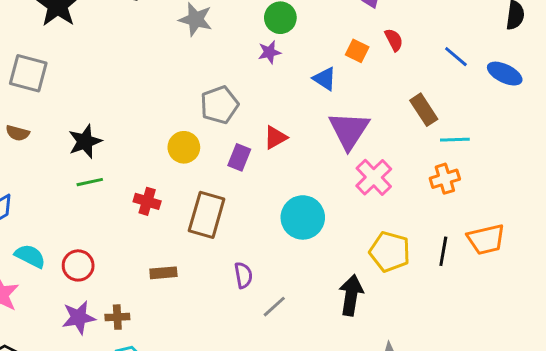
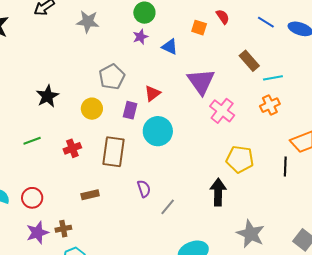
blue triangle: (325, 79) -> (170, 47), moved
black star: (85, 142) -> (47, 96), moved
red cross: (147, 201) -> (72, 148), turned -30
cyan circle: (303, 217) -> (158, 131), moved
black line: (443, 251) -> (285, 167), moved

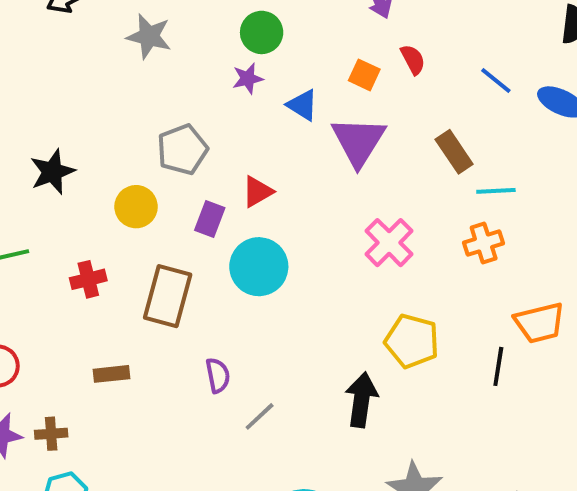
purple triangle: (201, 82) -> (358, 141), moved

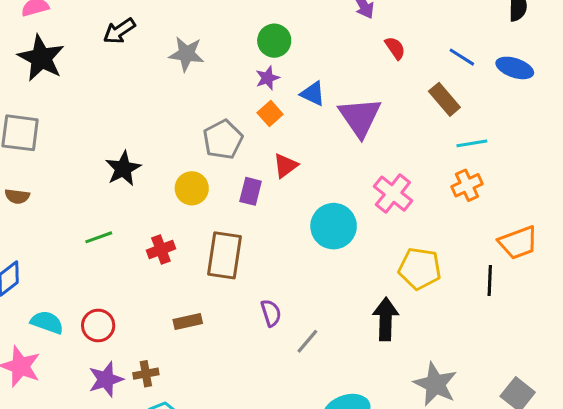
orange square: (364, 75) -> (270, 113), moved, turned 30
brown rectangle: (454, 152) -> (444, 99), moved
cyan circle: (259, 267) -> (334, 226), moved

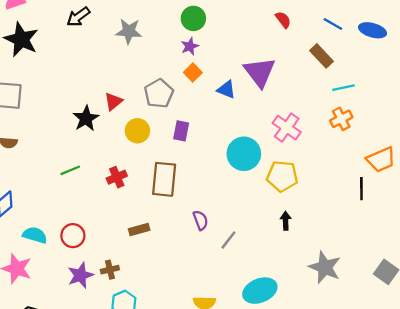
blue triangle: (313, 94) -> (226, 90), moved
red triangle: (285, 166) -> (113, 101), moved
yellow pentagon: (420, 269) -> (282, 176), moved
black arrow: (386, 319) -> (286, 221), size x0.6

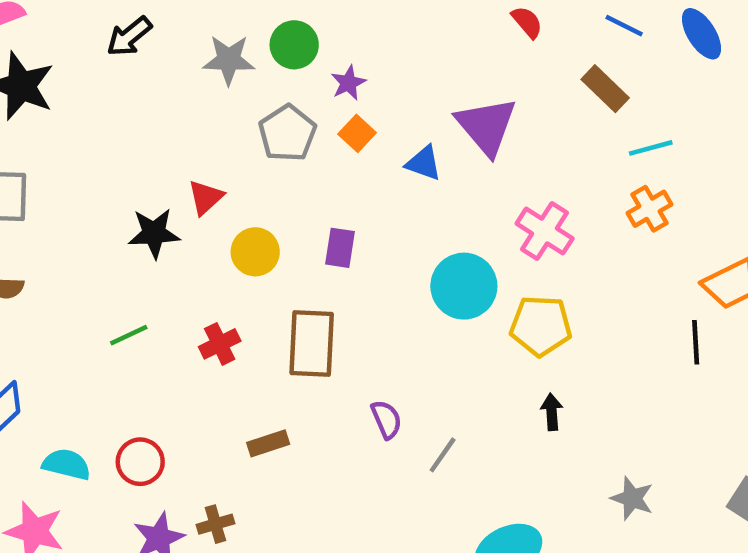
green circle: (193, 18) -> (294, 45), moved
blue ellipse: (373, 30) -> (702, 34), turned 45
gray pentagon: (159, 93) -> (287, 133), moved
black star: (86, 119) -> (154, 233), turned 30
gray star: (325, 267) -> (632, 498), size x0.7

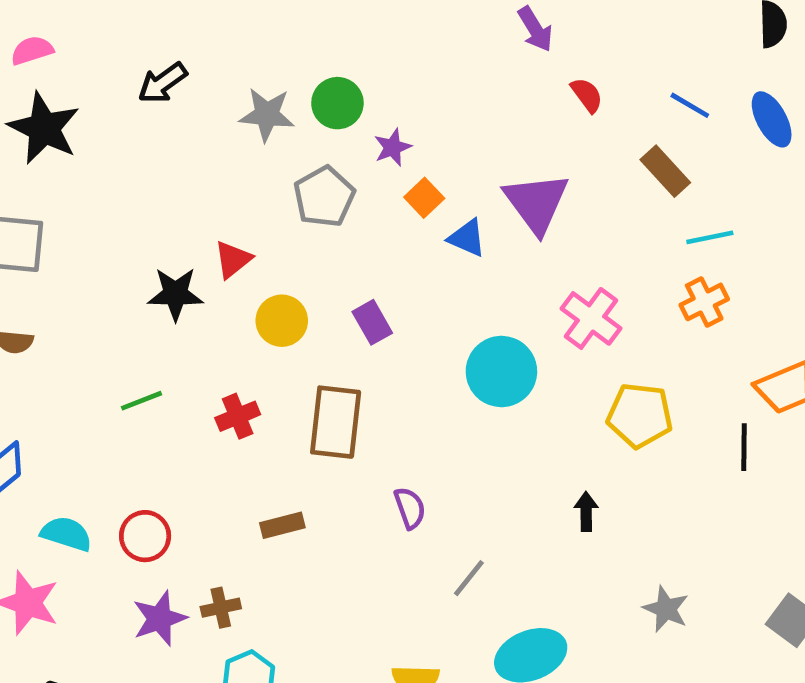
orange square: (357, 133) -> (424, 198), moved
purple rectangle: (340, 248) -> (372, 322), turned -42
yellow pentagon: (541, 326) -> (640, 415), moved
gray line: (443, 455) -> (469, 578), moved

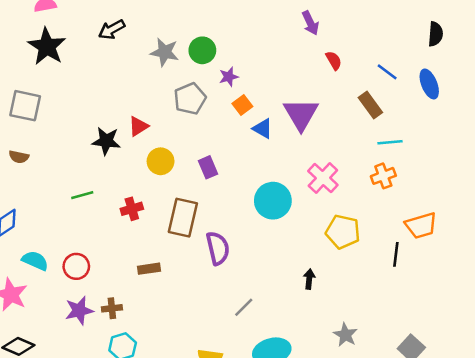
purple semicircle: (410, 508) -> (218, 248), moved, size x1.5

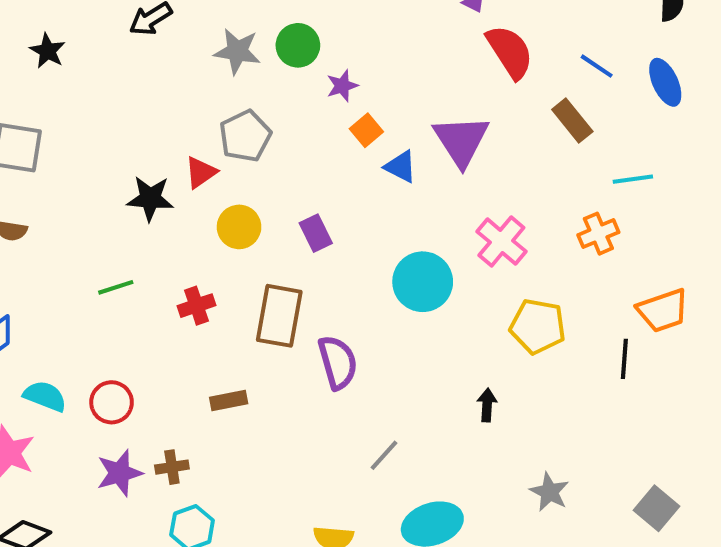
black star: (47, 46) -> (48, 51), size x0.6
red semicircle: (334, 60) -> (510, 52), size x1.8
gray pentagon: (190, 99) -> (245, 136), moved
cyan line: (390, 142) -> (633, 179), moved

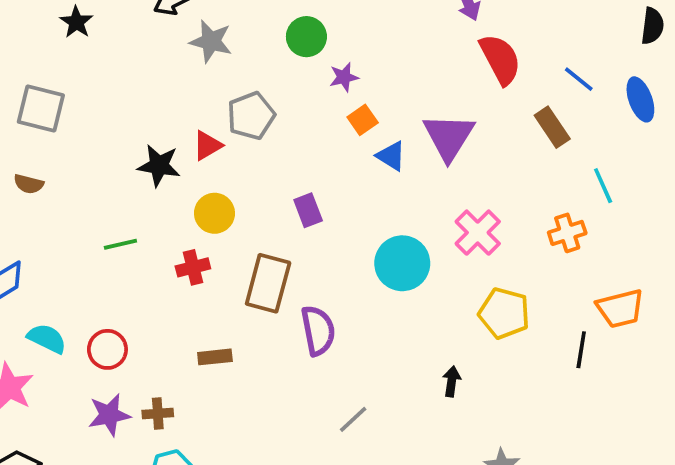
gray star: (237, 51) -> (211, 41), moved
cyan line: (633, 179) -> (603, 186), turned 69
yellow circle: (239, 227) -> (215, 213), moved

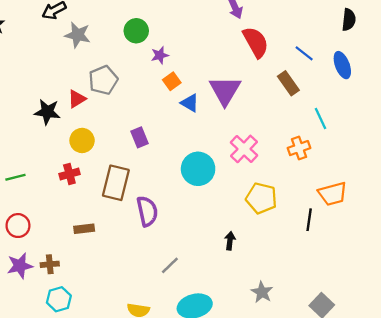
green line: (120, 244) -> (15, 177), moved

